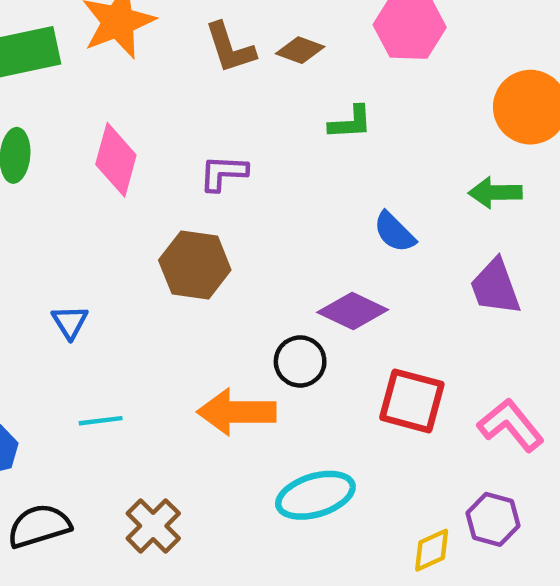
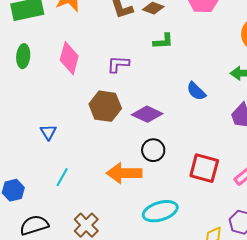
green L-shape: (351, 122) -> (163, 41), moved
purple diamond: (353, 311) -> (147, 114), moved
cyan line: (101, 421) -> (62, 177), turned -54

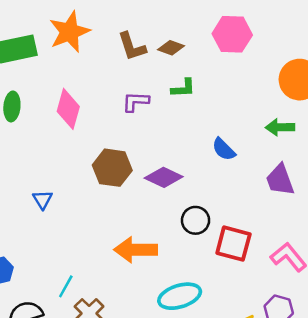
purple L-shape: (118, 64) -> (136, 102), moved
black circle: (153, 150) -> (196, 220), moved
cyan line: (62, 177) -> (66, 286), moved

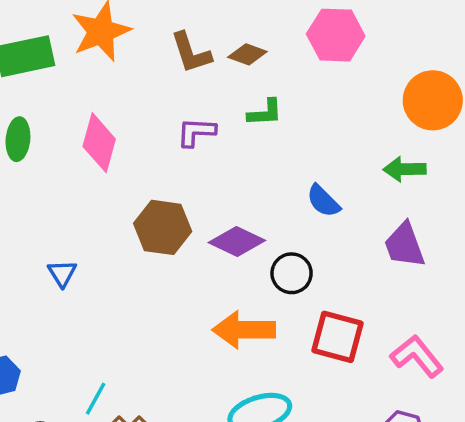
black circle: (196, 220) -> (292, 273), moved
orange arrow: (136, 250) -> (244, 330), moved

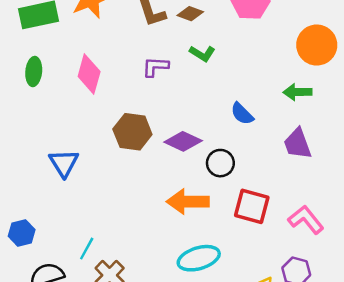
green L-shape: (265, 113) -> (202, 53), turned 35
blue triangle: (62, 273) -> (64, 163), size x1.5

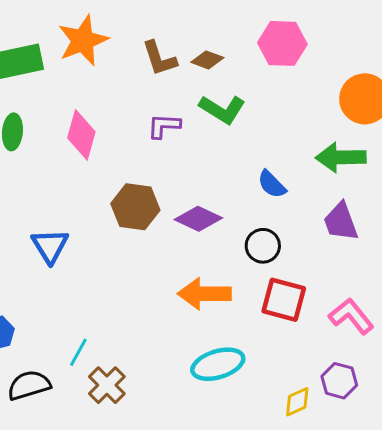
green L-shape: (202, 53) -> (222, 109), size x1.4
green arrow: (297, 92) -> (341, 157), size x1.4
black circle: (220, 163) -> (263, 246), moved

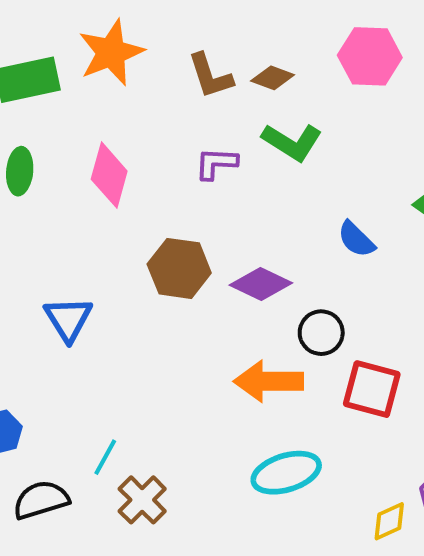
black circle: (263, 246) -> (321, 333), moved

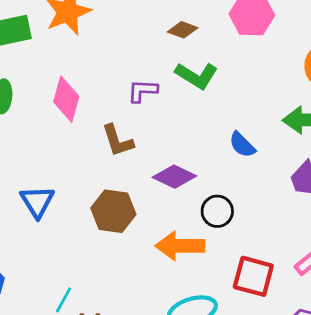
brown L-shape: (210, 76) -> (118, 141), moved
brown hexagon: (179, 268) -> (113, 211), moved
red square: (372, 389) -> (253, 276), moved

